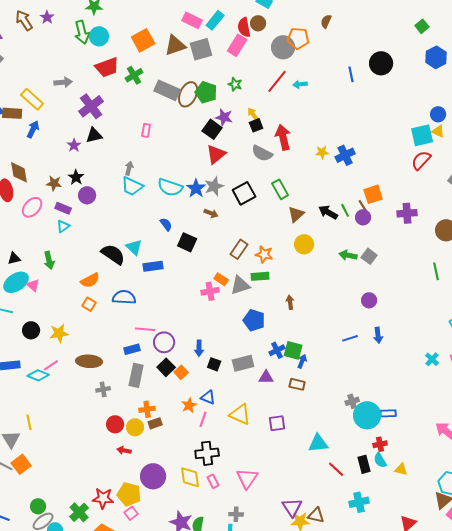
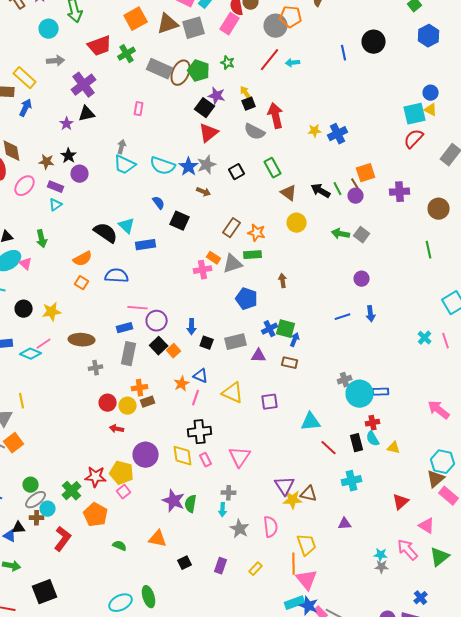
cyan circle: (99, 36) -> (49, 29), moved
black square: (244, 193) -> (237, 172), size x0.7
brown triangle: (296, 214) -> (289, 193), turned -42

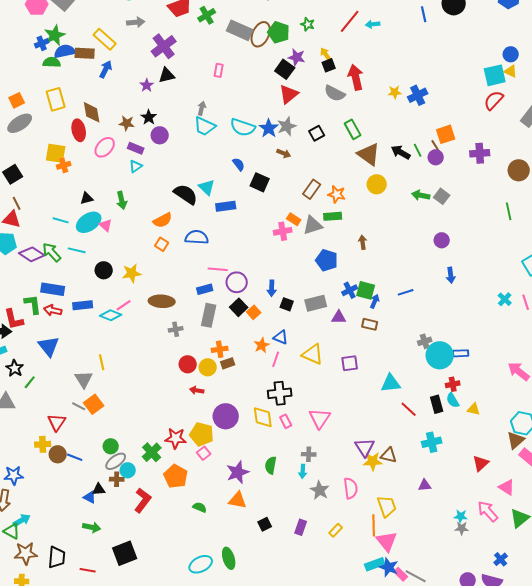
brown triangle: (289, 193) -> (369, 154), size x1.4
blue line: (343, 317) -> (406, 292), moved
purple star: (174, 501) -> (238, 472), moved, turned 30

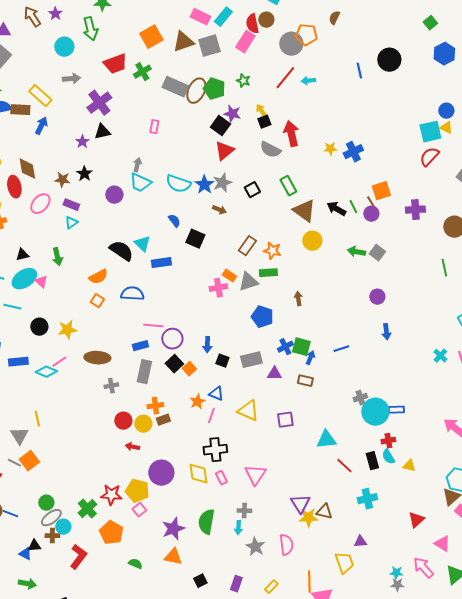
purple circle: (160, 135) -> (114, 195), moved
green semicircle: (271, 465) -> (206, 522), size x1.4
yellow trapezoid: (387, 506) -> (344, 563), moved

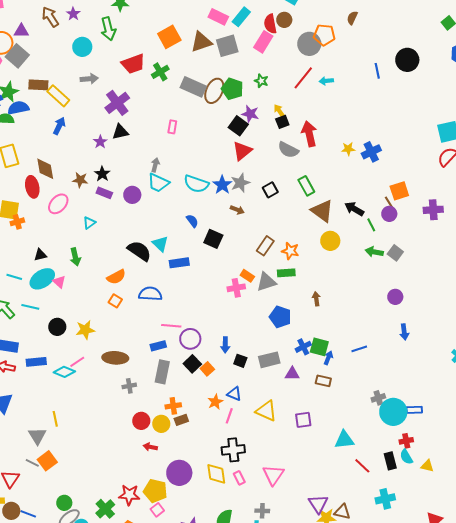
brown rectangle: (20, 110) -> (38, 85), moved
purple rectangle: (71, 205) -> (104, 193), moved
green line: (353, 207) -> (371, 225), moved

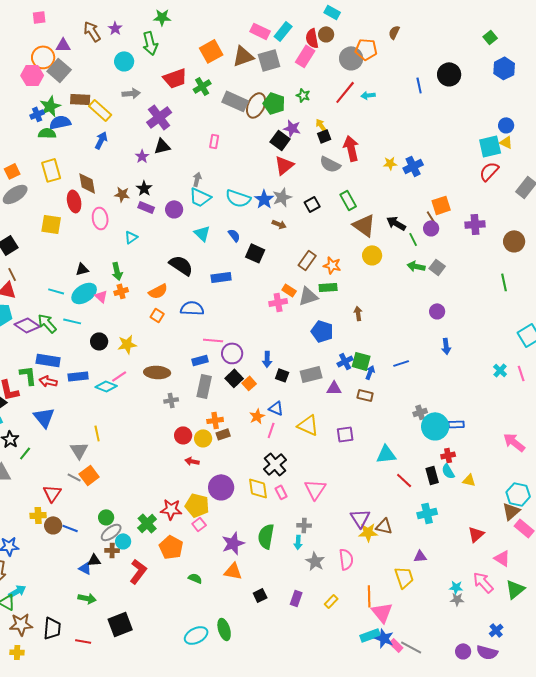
pink ellipse: (58, 204) -> (100, 218), turned -50
orange cross: (17, 222) -> (121, 291), moved
cyan triangle: (160, 244) -> (202, 233), moved
black cross: (233, 450) -> (275, 464), turned -35

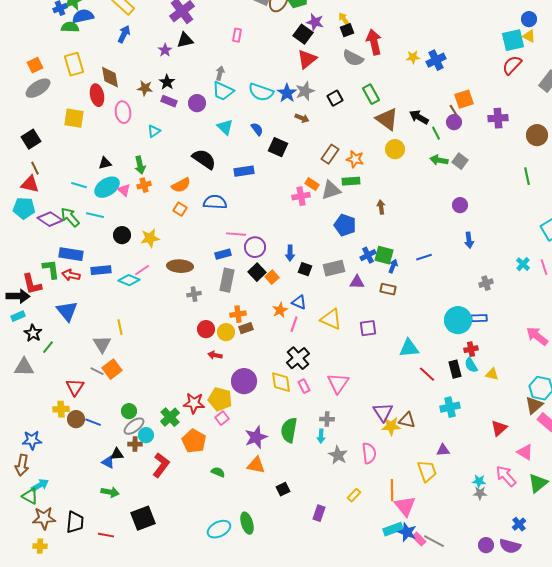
gray cross: (420, 412) -> (486, 283), moved
purple rectangle: (296, 598) -> (319, 513), moved

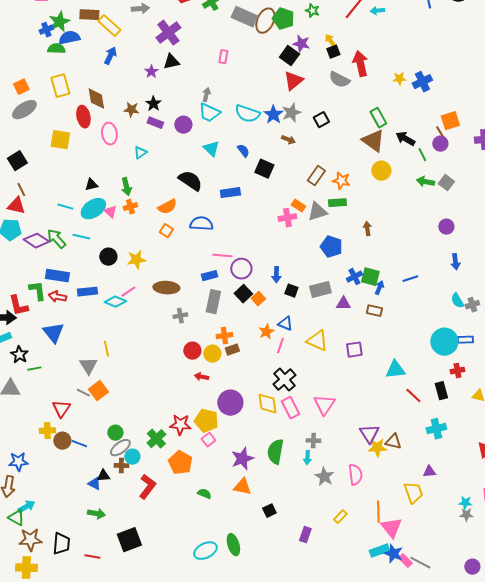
green rectangle: (371, 94) -> (378, 118), moved
green line: (48, 347) -> (34, 369), turned 40
cyan semicircle: (471, 365) -> (457, 301), moved
pink rectangle: (304, 386) -> (290, 408), size x1.5
yellow cross: (40, 546) -> (26, 568), size x1.5

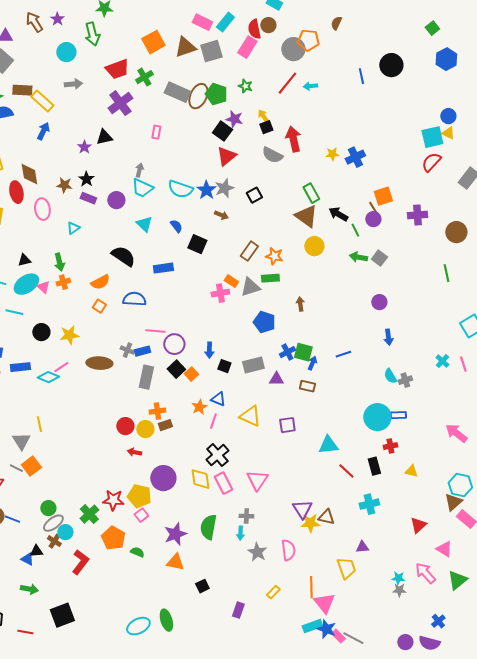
purple cross: (168, 33) -> (120, 103), moved
gray cross: (180, 316) -> (127, 350), moved, turned 32
brown cross: (121, 466) -> (54, 541), turned 32
green semicircle: (204, 494) -> (137, 552), moved

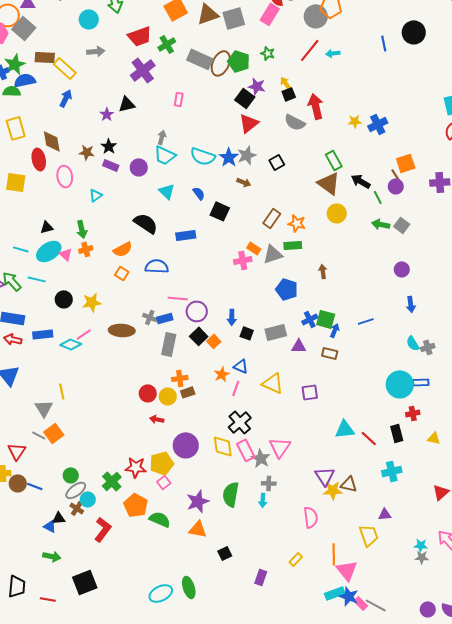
cyan triangle: (328, 445) -> (345, 429), moved
yellow pentagon: (139, 496) -> (162, 463), turned -30
green semicircle: (137, 552) -> (160, 519), size x1.5
gray star: (257, 552) -> (261, 458), moved

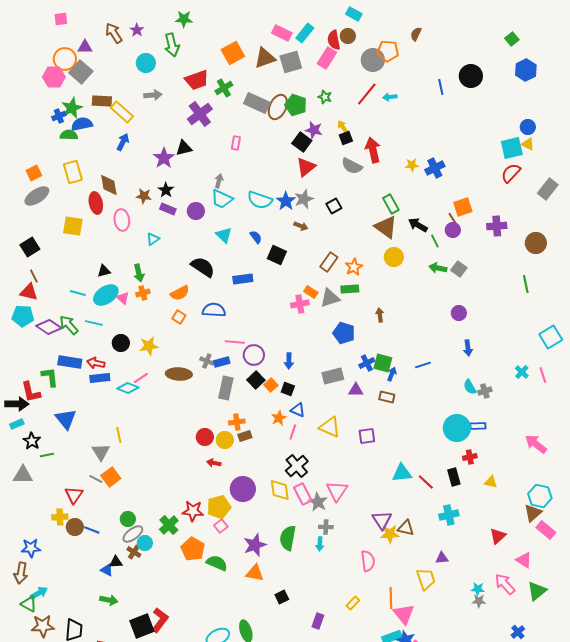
purple star: (107, 114) -> (164, 158), size x1.5
orange star: (297, 223) -> (354, 267), turned 30
black square: (247, 333) -> (288, 389), moved
red arrow: (13, 339) -> (96, 363), moved
red L-shape: (103, 529) -> (160, 620), moved

